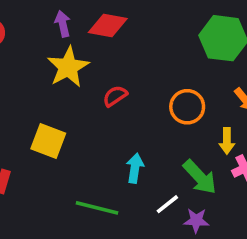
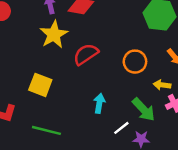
red semicircle: (115, 96) -> (86, 54), size x1.5
yellow arrow: (227, 141) -> (162, 85), turned 98
green line: (97, 208) -> (46, 130), moved

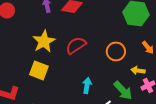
yellow star: (54, 35) -> (44, 41), moved

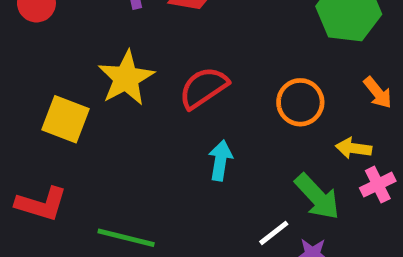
yellow square: (39, 70) -> (66, 119), moved
cyan arrow: (87, 85) -> (220, 160), moved

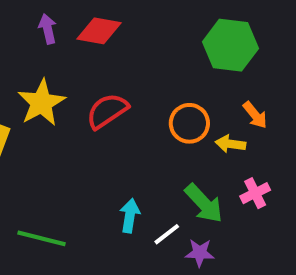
yellow arrow: (354, 148) -> (230, 144), moved
cyan arrow: (220, 160) -> (130, 216), moved

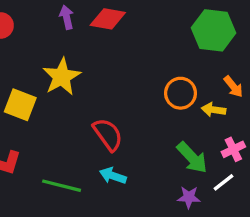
red semicircle: (107, 111) -> (108, 134), moved, turned 88
cyan arrow: (130, 216) -> (113, 176), moved, turned -80
white line: (167, 234) -> (223, 182), moved

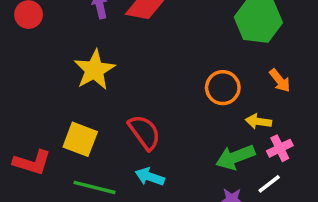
yellow square: (20, 105) -> (80, 139), moved
yellow arrow: (214, 110) -> (258, 121), moved
green arrow: (192, 158) -> (235, 157), turned 112

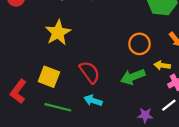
green arrow: (235, 157) -> (133, 77), moved
red L-shape: (32, 162) -> (18, 91), turned 110

